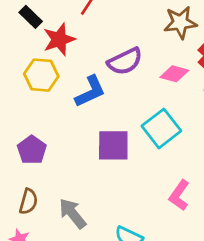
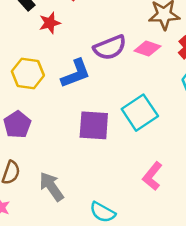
red star: (59, 39) -> (50, 23), size x0.7
pink diamond: (174, 74) -> (147, 48), moved
yellow hexagon: (41, 75) -> (28, 73), moved

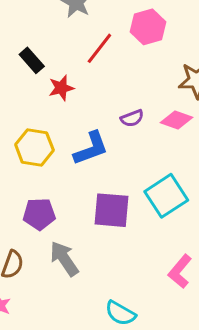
purple semicircle: (110, 48) -> (132, 118), size x0.6
purple pentagon: (17, 125) -> (39, 214), moved, turned 30
gray arrow: (51, 186) -> (64, 259), moved

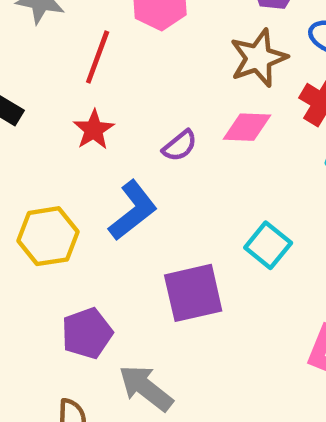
red star: (61, 88) -> (94, 130), moved
cyan square: (166, 196) -> (268, 245), size x0.7

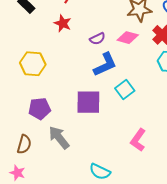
red star: (94, 130) -> (63, 23), turned -30
blue L-shape: (133, 210) -> (105, 65), moved

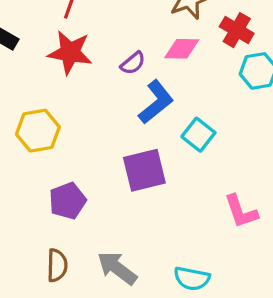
red star: (63, 23) -> (70, 52), size x1.5
gray arrow: (59, 138) -> (117, 268), moved
pink L-shape: (138, 140) -> (241, 211), turned -40

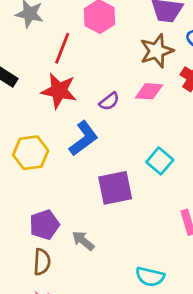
blue L-shape: (156, 102) -> (84, 138), moved
purple pentagon: (67, 201) -> (44, 225), moved
gray arrow: (117, 268) -> (83, 241), moved, size x0.7

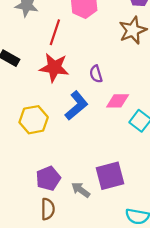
pink diamond: (149, 91) -> (118, 101), moved
purple semicircle: (109, 101) -> (96, 74), turned 114
purple square: (115, 188) -> (110, 176), moved

